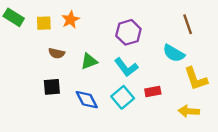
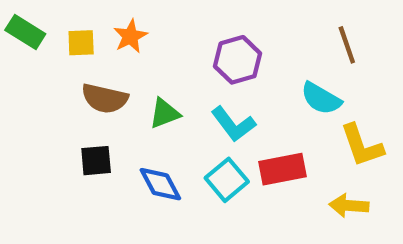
brown semicircle: (57, 53) -> (105, 98), size x1.5
red rectangle: (153, 92) -> (282, 169), size x1.5

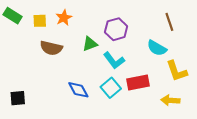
green triangle: (165, 113) -> (90, 44), moved
black square: (96, 161) -> (18, 98), moved

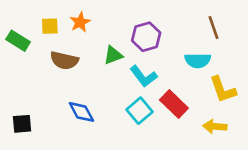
green rectangle: (13, 16) -> (18, 41), moved
cyan semicircle: (157, 48) -> (198, 60), turned -30
red rectangle: (138, 83) -> (174, 104), turned 55
blue diamond: (78, 90) -> (81, 112), moved

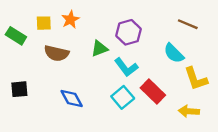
brown line: (214, 27) -> (188, 24), turned -48
cyan semicircle: (198, 60) -> (174, 53), turned 45
black square: (22, 124) -> (19, 89), moved

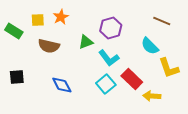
yellow arrow: (189, 111) -> (152, 96), moved

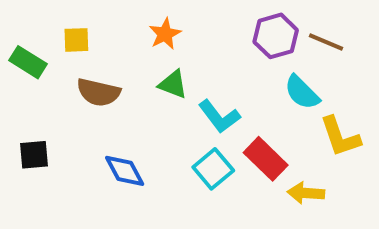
orange star: (61, 17) -> (165, 34), moved
purple hexagon: (111, 28) -> (276, 36), moved
green triangle: (86, 42) -> (173, 84), turned 42

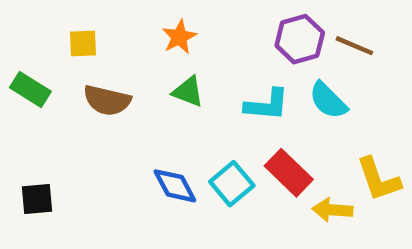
green rectangle: (28, 62) -> (30, 89), moved
cyan L-shape: (219, 117) -> (267, 105), moved, turned -48
yellow L-shape: (340, 137) -> (378, 179), moved
black square: (34, 155) -> (37, 199), moved
blue diamond: (125, 171) -> (175, 186), moved

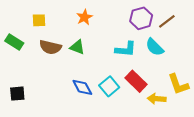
brown line: (354, 46) -> (167, 21), turned -60
green triangle: (188, 92) -> (77, 47), moved

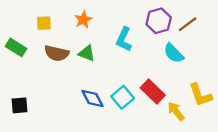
orange star: (84, 17) -> (83, 20), moved
cyan L-shape: (126, 49) -> (124, 39), moved, turned 110
yellow arrow: (157, 99) -> (176, 111), turned 48

